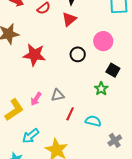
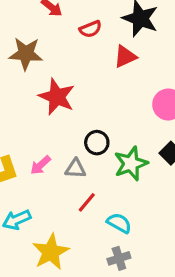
black circle: (78, 54) -> (97, 143), moved
green star: (101, 89) -> (131, 164), moved, size x1.5
gray cross: (115, 140) -> (119, 258), moved

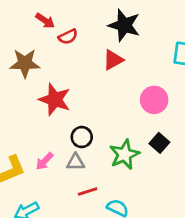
red semicircle: (90, 29) -> (68, 37), moved
black circle: (97, 143) -> (82, 137), moved
red line: (87, 202) -> (88, 191), turned 36

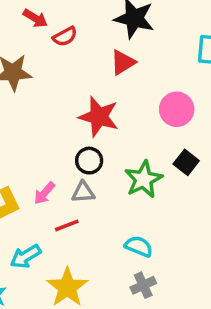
red star: (55, 100) -> (99, 117), moved
red line: (88, 191) -> (67, 225), moved

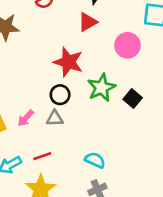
pink circle: (177, 109) -> (127, 45), moved
green star: (144, 179) -> (101, 88), moved
red line: (67, 225) -> (42, 156), moved

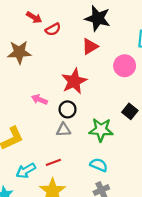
red star: (68, 62) -> (74, 81), turned 30
green star: (101, 88) -> (101, 130), moved, turned 30
pink arrow: (26, 118) -> (39, 99), moved, turned 70

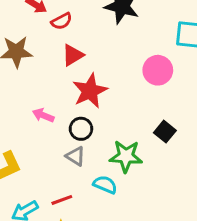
red triangle: (90, 46) -> (73, 55), moved
gray triangle: (63, 130) -> (75, 156), turned 35
cyan semicircle: (99, 165) -> (105, 185), moved

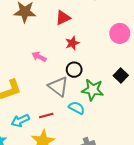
red star: (90, 91) -> (72, 43), size x0.6
black circle: (81, 129) -> (74, 70), moved
gray triangle: (75, 156) -> (58, 87), size x1.5

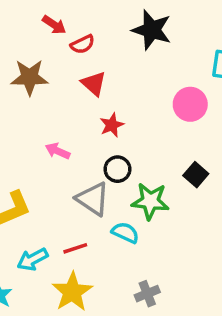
red triangle: (63, 18) -> (94, 84), turned -49

